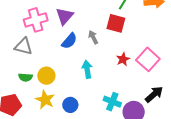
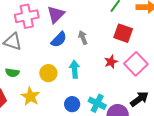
red square: (116, 23) -> (123, 33), moved
yellow circle: (46, 76) -> (48, 73), moved
blue circle: (70, 105) -> (72, 104), moved

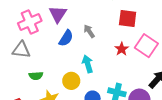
green semicircle: (12, 73) -> (36, 76), moved
yellow circle: (48, 73) -> (71, 81), moved

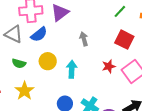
blue semicircle: (66, 38) -> (39, 34), moved
yellow circle: (71, 81) -> (48, 61), moved

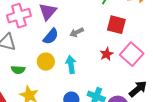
blue semicircle: (39, 34) -> (51, 36), moved
gray arrow: (84, 39) -> (77, 32), turned -88

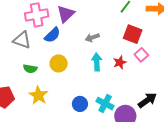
blue semicircle: (51, 36) -> (52, 35), moved
pink square: (132, 54) -> (141, 55), moved, size x0.6
cyan arrow: (71, 65) -> (97, 62), moved

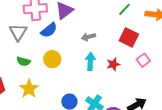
gray triangle: (22, 40) -> (18, 32), turned 36
pink square: (141, 55) -> (143, 60), moved

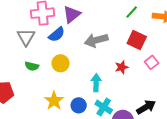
gray arrow: (88, 37) -> (96, 40), size x1.6
cyan arrow: (90, 61) -> (96, 83), moved
yellow star: (29, 89) -> (54, 101), moved

